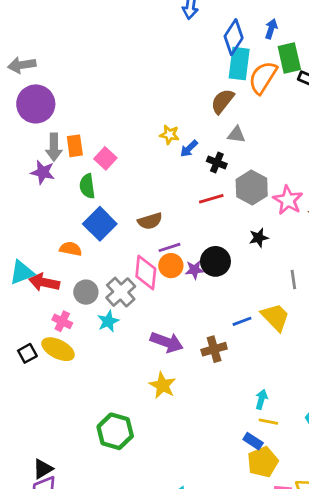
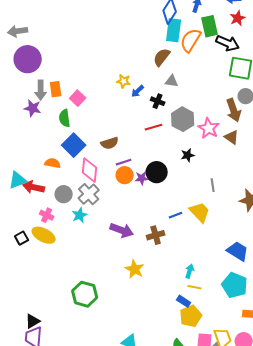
pink diamond: (146, 273) -> (90, 170), moved
yellow star: (163, 385) -> (135, 269), moved

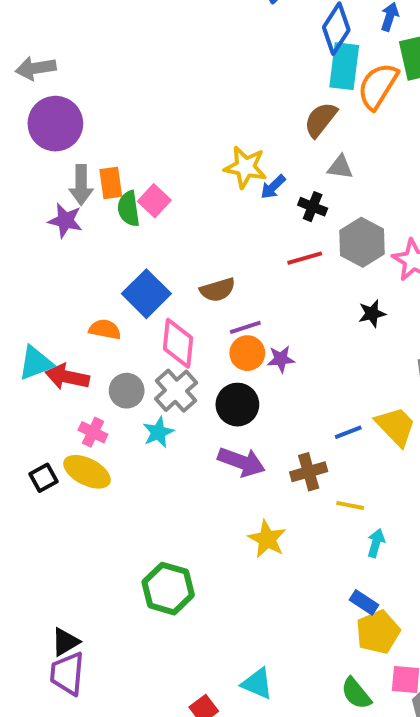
yellow star: (124, 81) -> (245, 167), size x1.5
green semicircle: (65, 118) -> (129, 209), moved
black circle: (157, 172) -> (237, 405), moved
yellow line: (195, 287) -> (350, 505), moved

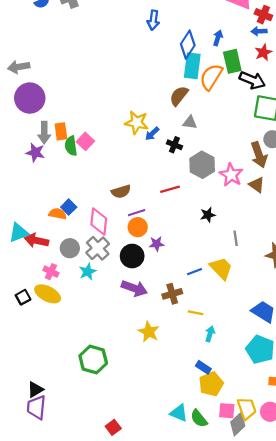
red line: (305, 258) -> (170, 189), moved
blue square: (146, 294) -> (69, 207), moved, size x0.6
black star: (372, 314) -> (208, 215), moved
purple star: (281, 359) -> (157, 244), moved
cyan triangle: (257, 683) -> (179, 413), moved

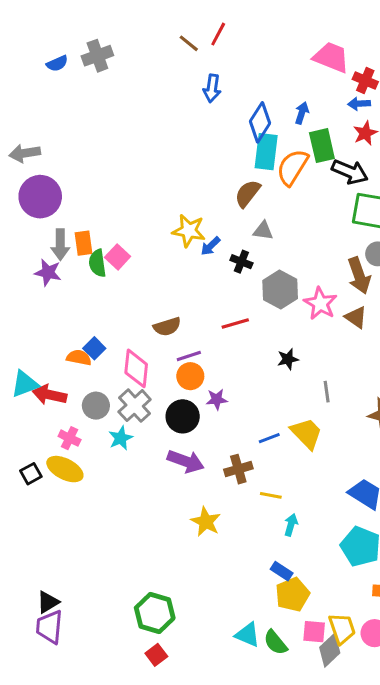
green hexagon: (93, 359) -> (155, 613), moved

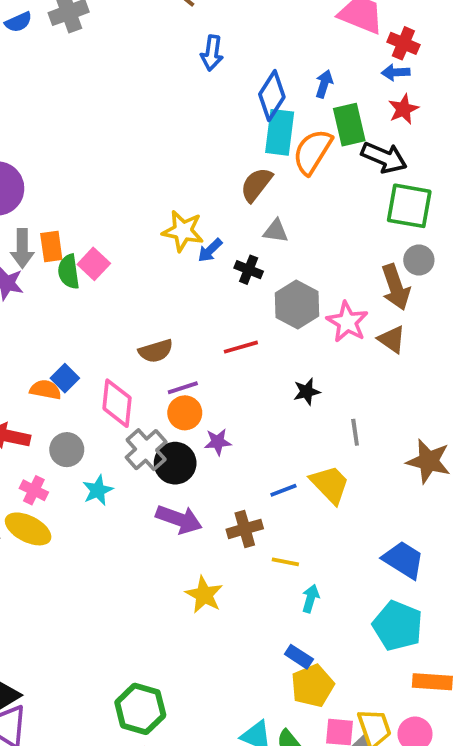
gray cross: (135, 406) -> (146, 450), moved

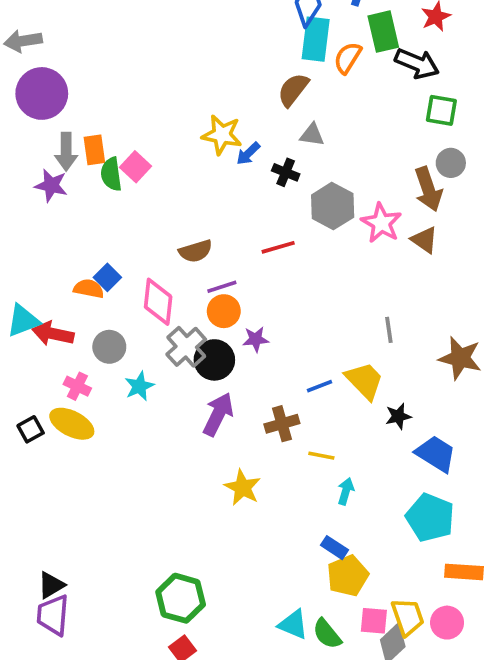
orange semicircle: (312, 152) -> (348, 58), size x0.7
green square: (409, 206) -> (441, 110), size x0.7
black star: (307, 392) -> (398, 416), moved
purple arrow: (179, 519) -> (218, 414), turned -84

